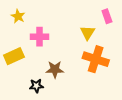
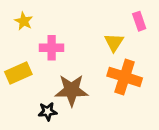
brown star: (55, 69) -> (71, 90), size x1.4

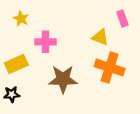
yellow triangle: (114, 42) -> (100, 37), turned -42
black star: (48, 111) -> (12, 94), moved

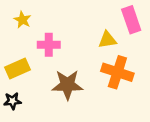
pink rectangle: (122, 19) -> (131, 20), size x1.5
yellow triangle: (100, 37) -> (107, 40), turned -30

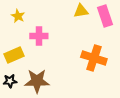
yellow triangle: (107, 40) -> (81, 11), moved
brown star: (67, 85) -> (37, 81), moved

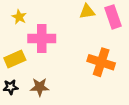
pink cross: (39, 36) -> (42, 38), size x1.4
brown star: (37, 81) -> (40, 87), size x0.7

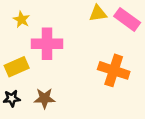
pink rectangle: (113, 17) -> (127, 19), turned -35

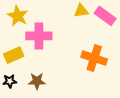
yellow star: (21, 19) -> (18, 16), size x1.5

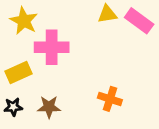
orange cross: (94, 58) -> (110, 99), moved, size x0.7

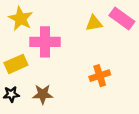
yellow triangle: (107, 14) -> (94, 23), moved
orange cross: (110, 99) -> (100, 76), moved, turned -36

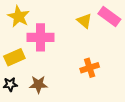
yellow triangle: (94, 23) -> (84, 21), turned 49

